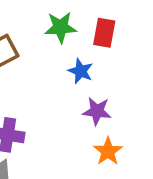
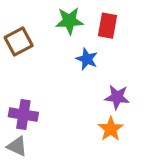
purple star: (97, 111) -> (117, 97), moved

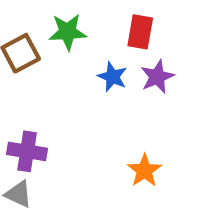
green star: (69, 21) -> (68, 32), moved
purple star: (117, 97) -> (157, 77), moved, turned -30

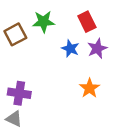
red rectangle: (140, 32) -> (87, 22), turned -36
orange star: (144, 171) -> (90, 88), moved

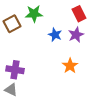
red rectangle: (87, 22) -> (79, 14), moved

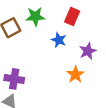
red rectangle: (79, 14) -> (72, 17), moved, turned 49
purple star: (76, 35) -> (88, 51), moved

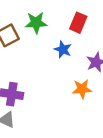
orange star: (75, 74) -> (82, 89), turned 30

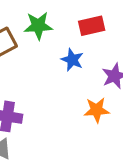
red rectangle: (78, 23) -> (92, 26), turned 54

